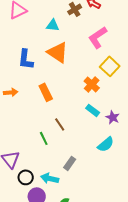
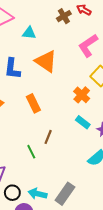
cyan triangle: (53, 25) -> (29, 33), moved
brown line: (60, 124) -> (48, 137), turned 56
gray rectangle: (70, 163) -> (65, 194), moved, size x1.5

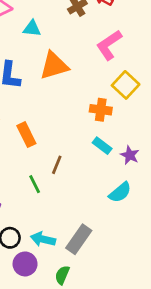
orange triangle: (46, 61) -> (54, 66), turned -50
orange cross: (82, 95) -> (101, 110), turned -35
orange rectangle: (33, 103) -> (26, 135), moved

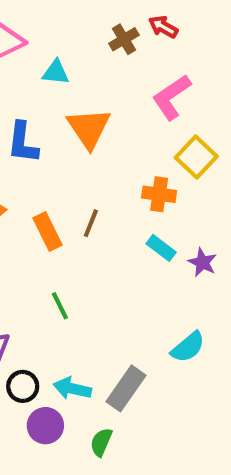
orange triangle: (54, 66) -> (89, 128), turned -48
brown line: (57, 165) -> (91, 223), moved
cyan semicircle: (120, 192) -> (188, 347), moved

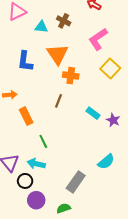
brown cross: (124, 39) -> (64, 21), moved, turned -32
orange cross: (159, 194) -> (71, 76), moved
orange rectangle: (47, 231) -> (26, 116), moved
cyan arrow: (72, 388) -> (36, 164), moved
green semicircle: (101, 442) -> (64, 208), turned 48

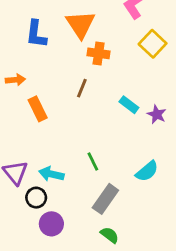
green line: (43, 141) -> (93, 162), moved
green semicircle: (64, 208) -> (110, 235), moved, turned 56

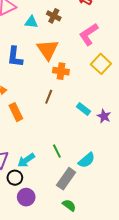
cyan semicircle: (147, 171) -> (87, 160), moved
cyan arrow: (51, 174) -> (26, 160), turned -48

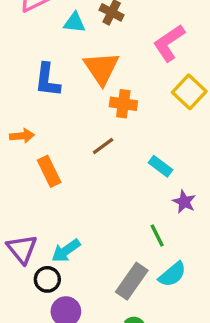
brown line: (49, 97) -> (103, 146), turned 32
purple star: (104, 116) -> (184, 202), moved
green line: (57, 151) -> (157, 235), moved
cyan semicircle: (87, 160) -> (172, 274), moved

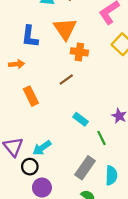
orange arrow: (22, 136) -> (17, 64), moved
cyan rectangle: (161, 166) -> (81, 119), moved
cyan semicircle: (172, 274) -> (111, 175), moved, turned -48

